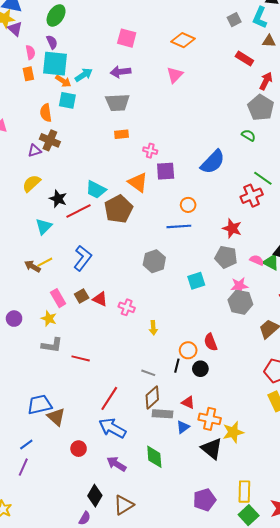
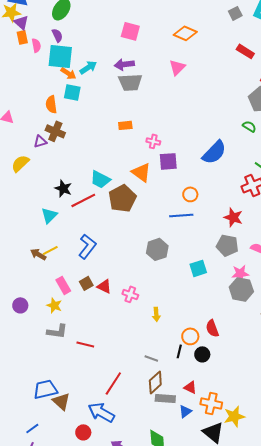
orange rectangle: (28, 74) -> (22, 37), moved
gray trapezoid: (117, 103) -> (130, 82), moved
yellow semicircle: (31, 183) -> (20, 163), moved
blue arrow: (112, 428) -> (101, 412), moved

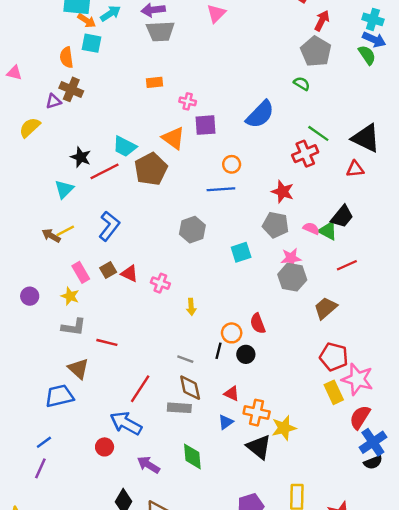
brown diamond: (155, 382) -> (190, 388), turned -60
gray rectangle: (165, 398) -> (179, 408), moved
brown triangle: (61, 401) -> (78, 369), moved

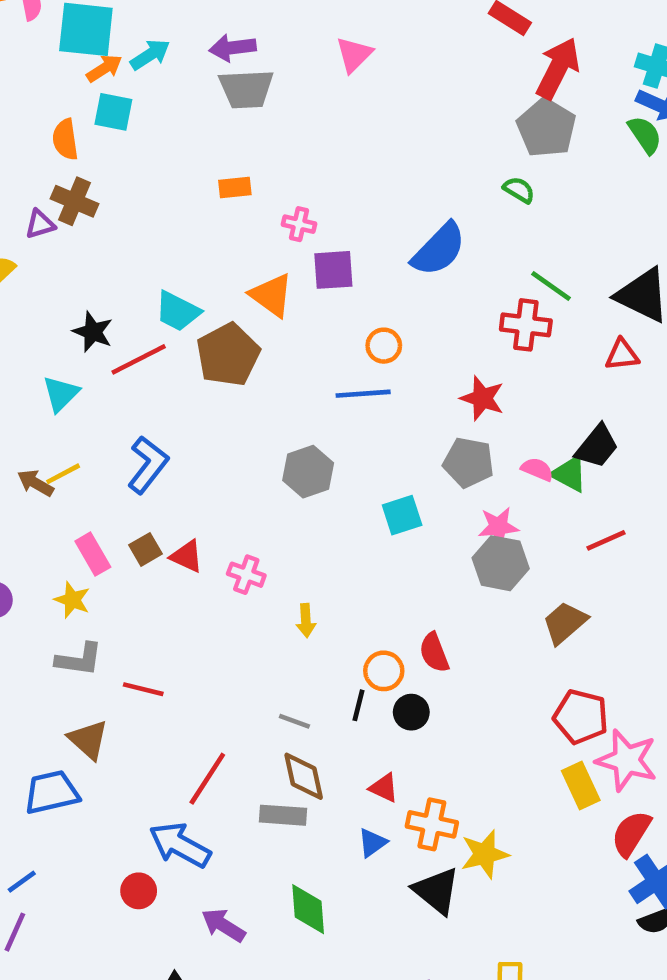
orange arrow: (87, 21) -> (104, 68), turned -66
red arrow: (322, 21) -> (558, 68), size x1.5
red cross: (305, 154) -> (526, 325), turned 30

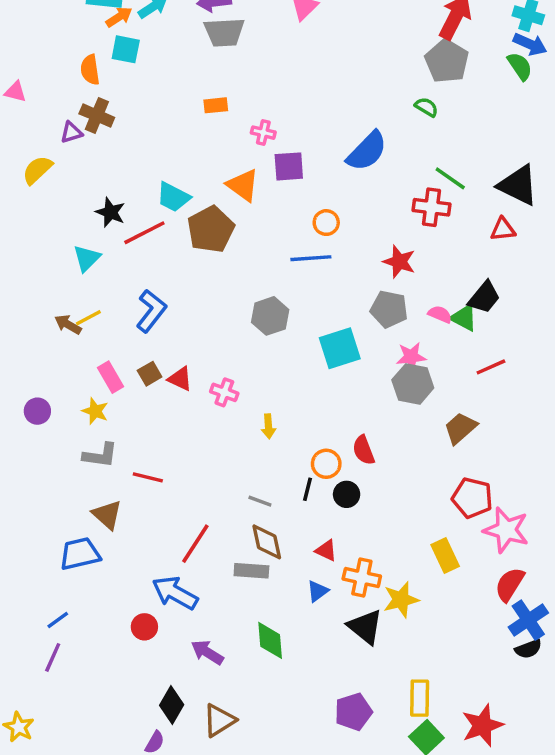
cyan square: (402, 515) -> (340, 348), size x1.4
yellow rectangle: (581, 785) -> (445, 555), moved

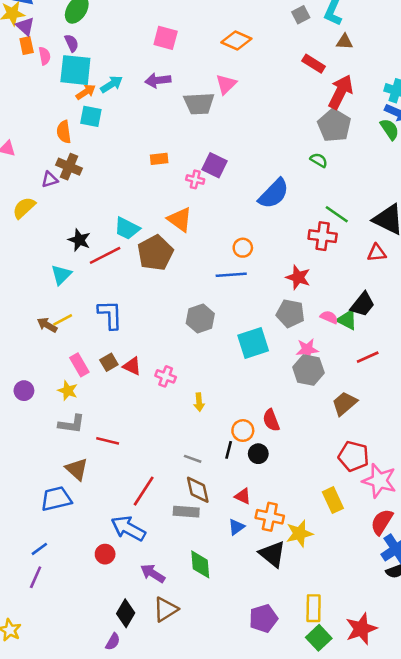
gray trapezoid: (224, 32) -> (199, 104), moved
purple square: (289, 166) -> (214, 165), moved, turned 30
blue L-shape: (151, 311) -> (110, 315), turned -40
brown triangle: (219, 720) -> (166, 609), moved

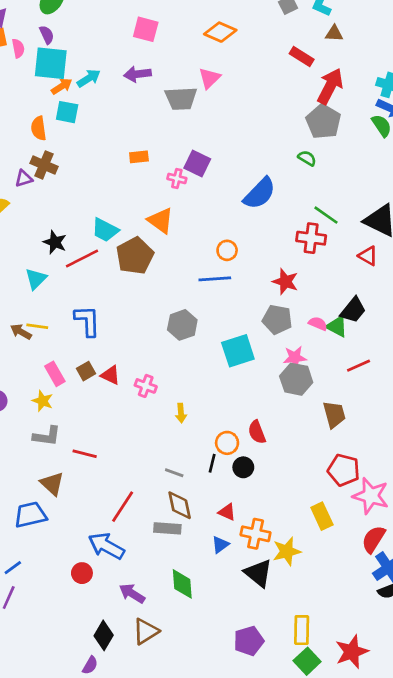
red triangle: (377, 253) -> (368, 256), turned 36
yellow line: (63, 320) -> (37, 326), turned 36
brown trapezoid: (344, 403) -> (334, 414), turned 116

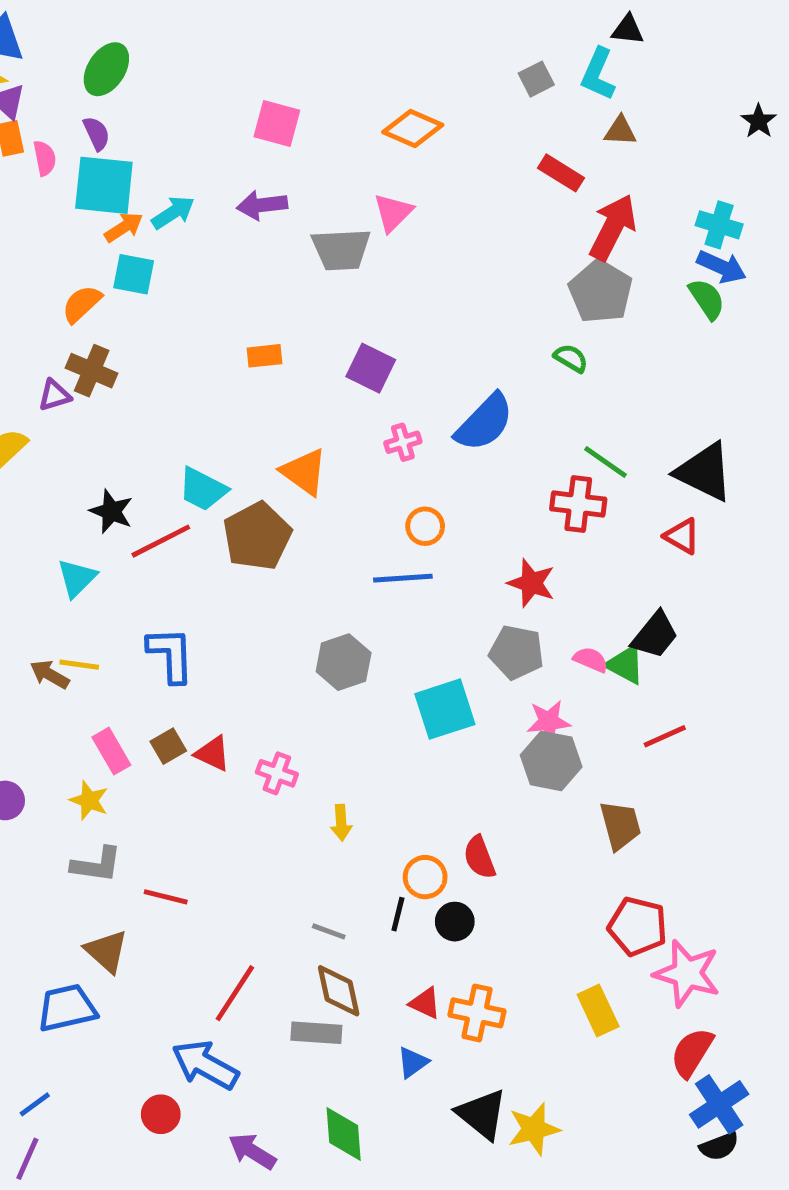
orange semicircle: (39, 128) -> (82, 304), turned 55
pink cross: (177, 178) -> (403, 442), moved, turned -30
orange cross: (256, 534) -> (477, 1013), moved
yellow star: (287, 551) -> (534, 1129), moved

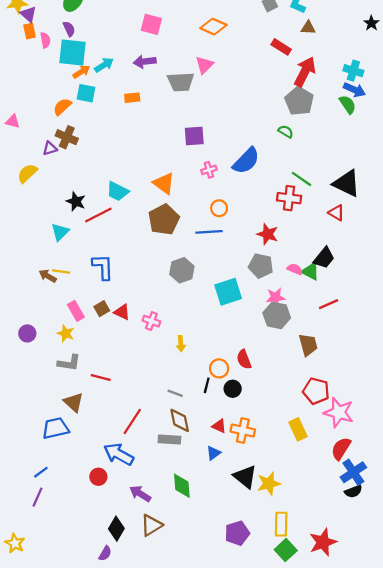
orange rectangle: (265, 356) -> (132, 98), moved
purple square: (371, 368) -> (194, 136), turned -30
brown pentagon: (257, 536) -> (164, 220), moved

